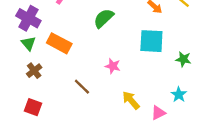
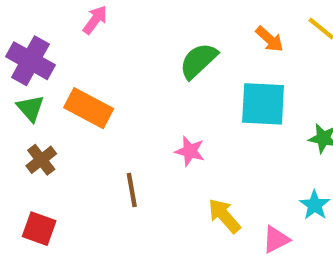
green semicircle: (104, 18) -> (198, 61), moved
brown line: (82, 87) -> (132, 190), turned 36

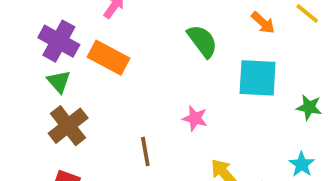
green semicircle: (198, 61) -> (202, 41), turned 96
orange rectangle: (89, 108) -> (109, 58), moved
brown cross: (41, 160) -> (68, 126), size x1.5

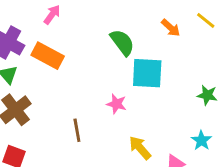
cyan square: (258, 78) -> (147, 73), moved

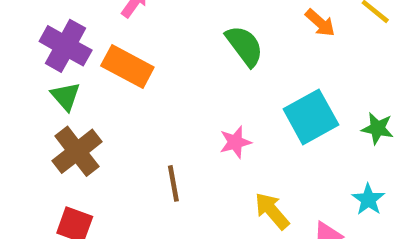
cyan square: (147, 73) -> (311, 117), moved, turned -32
pink star: (116, 104) -> (235, 142), turned -30

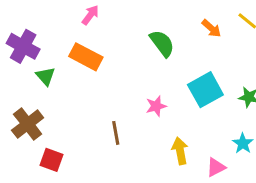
purple cross: (66, 46) -> (23, 46), moved
brown cross: (77, 151) -> (28, 124), moved
yellow arrow: (272, 211) -> (180, 151), turned 30

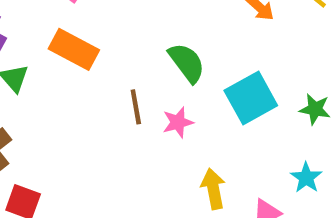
green semicircle: (162, 43) -> (187, 63), moved
brown line: (116, 133) -> (136, 107), moved

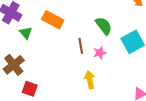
yellow arrow: (213, 189) -> (90, 80), moved

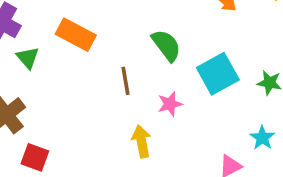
pink star: (100, 53) -> (170, 104), moved

